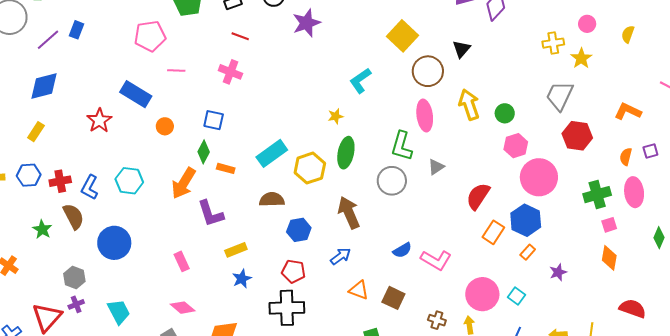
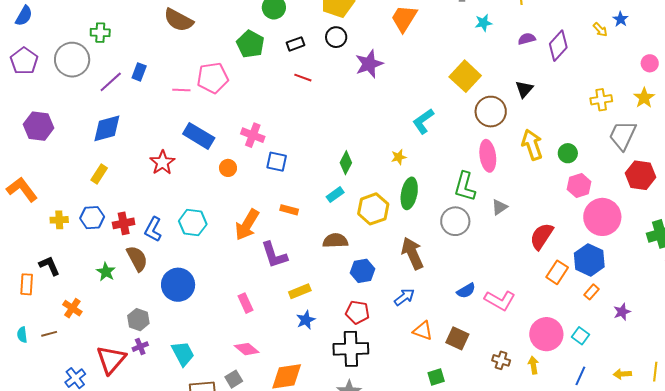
yellow cross: (553, 43) -> (601, 100), moved
pink line: (176, 70) -> (181, 90), moved
pink cross: (230, 72) -> (253, 135), moved
green diamond: (204, 152) -> (346, 163), moved
cyan rectangle: (272, 153) -> (335, 195), size x0.6

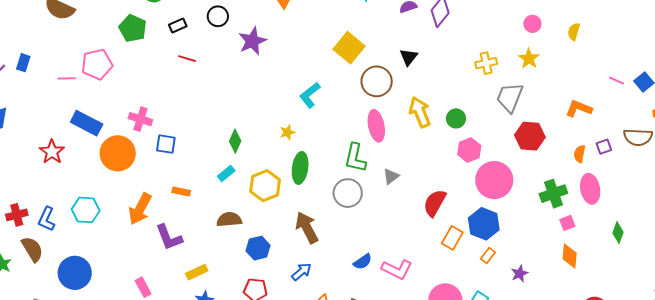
orange circle: (228, 168) -> (118, 153), size x2.0

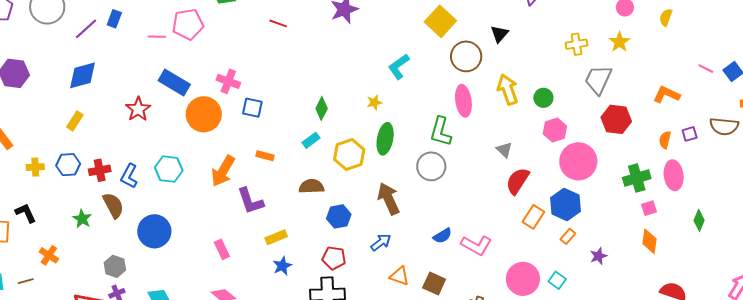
gray triangle: (391, 176) -> (504, 150), moved, turned -42

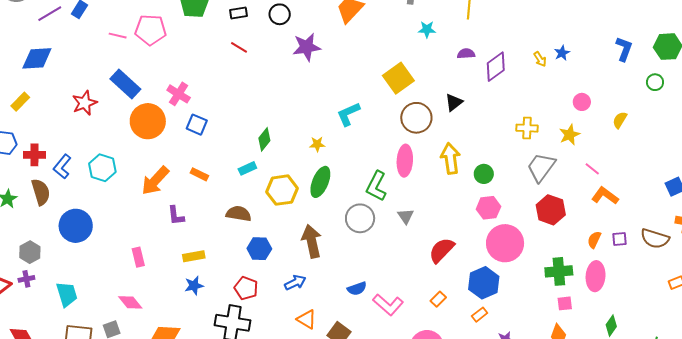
pink line: (706, 69) -> (592, 169), moved
gray triangle: (504, 150) -> (406, 216), moved
purple L-shape: (250, 201) -> (176, 216), size x0.7
orange rectangle: (533, 217) -> (438, 299), moved, size x0.7

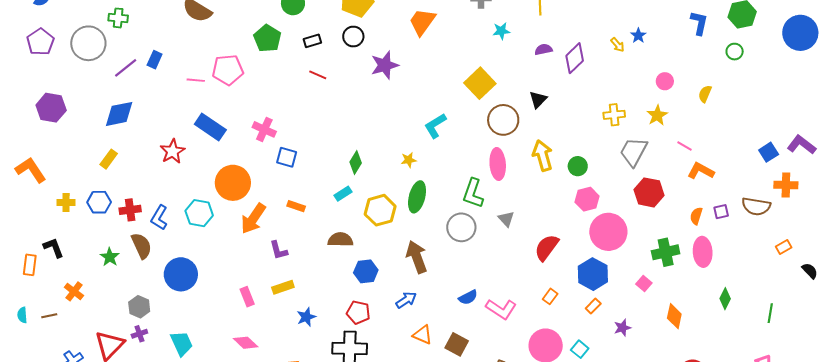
orange circle: (148, 121) -> (233, 183), moved
yellow rectangle: (194, 256) -> (283, 287), moved
pink square: (565, 303) -> (644, 283), moved, turned -35

